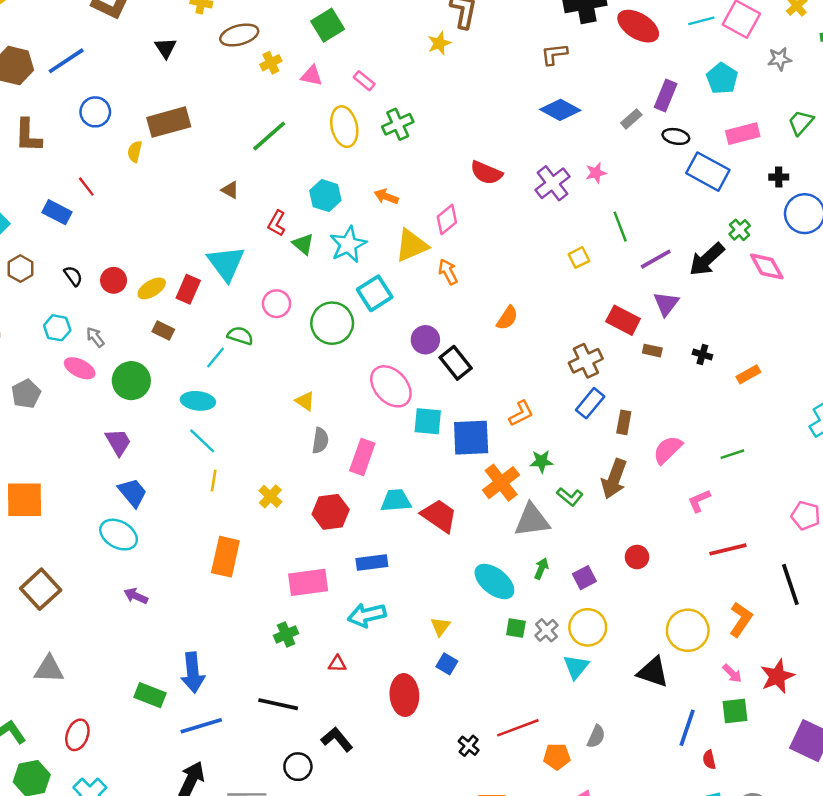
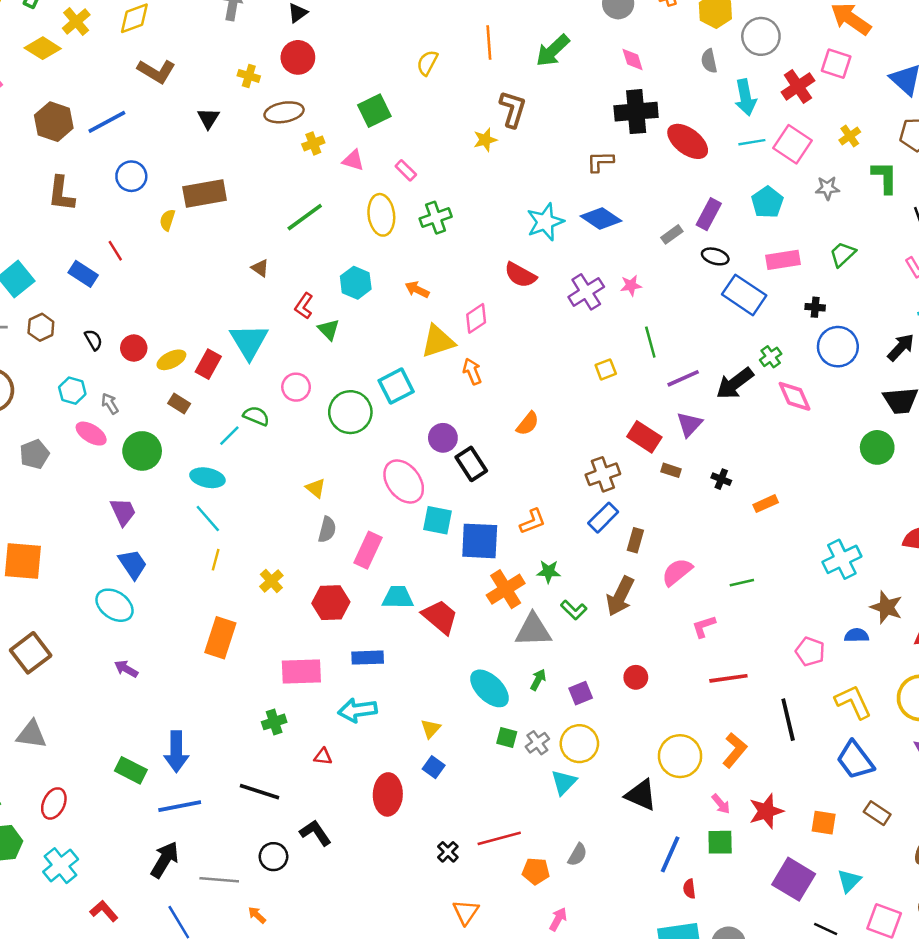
cyan star: (348, 245) -> (545, 222), moved

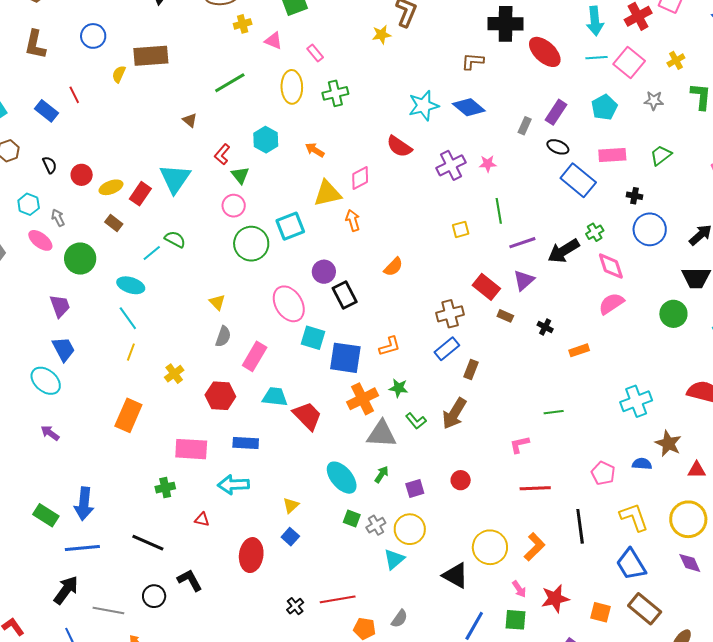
gray rectangle: (672, 234) -> (525, 126), turned -36
pink circle: (296, 387) -> (234, 206), moved
pink semicircle: (677, 572) -> (611, 304), moved
brown rectangle: (877, 813) -> (645, 609), size x1.5

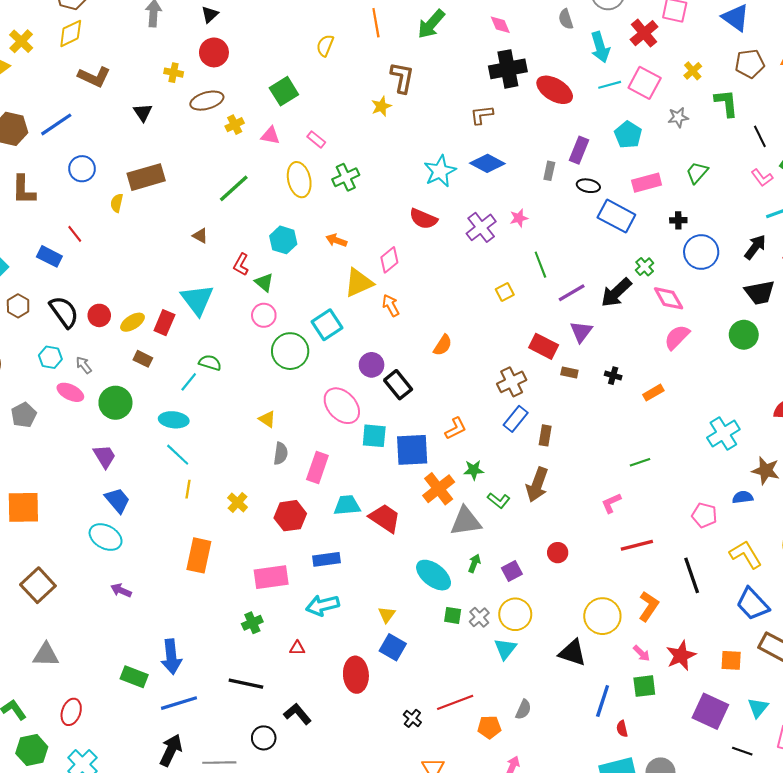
black semicircle: (50, 165) -> (64, 312), size x1.8
blue square: (290, 537) -> (393, 647), size x1.4

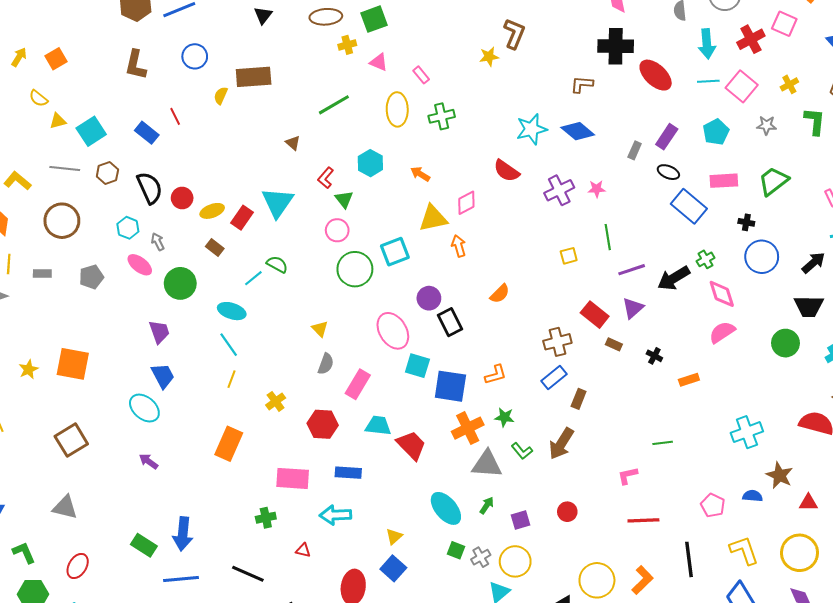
green square: (284, 91) -> (374, 19), moved
green trapezoid: (697, 173) -> (773, 181), size x1.4

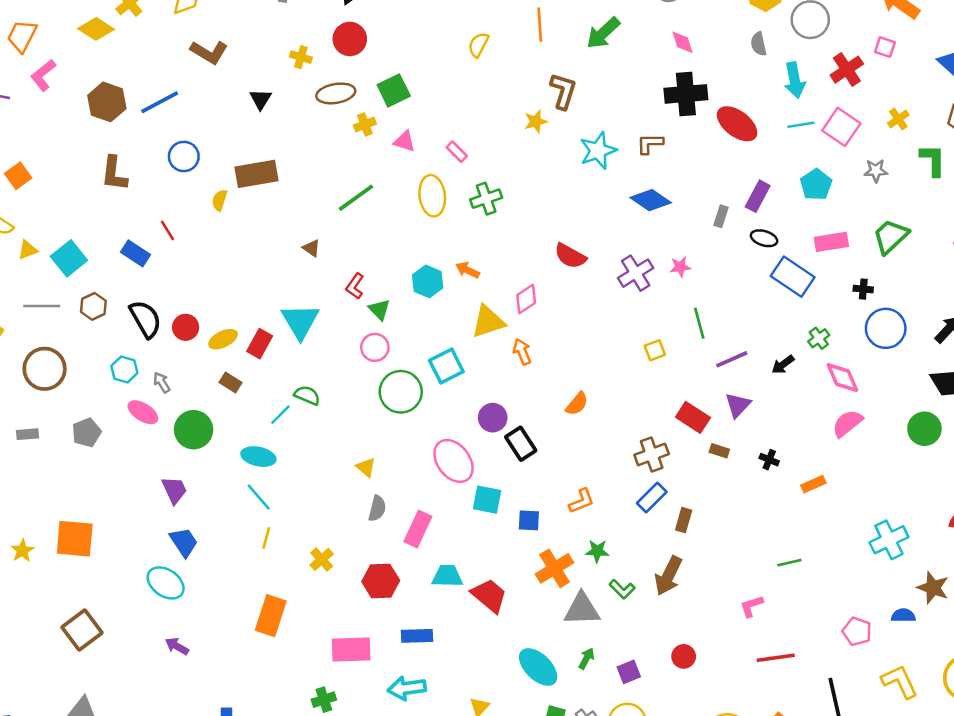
pink square: (784, 24) -> (885, 47), size x0.7
cyan star: (531, 129) -> (598, 151), moved
cyan hexagon: (370, 163) -> (428, 281), moved
black arrow: (674, 278) -> (783, 365), size x0.6
blue square: (450, 386) -> (529, 520), size x0.6

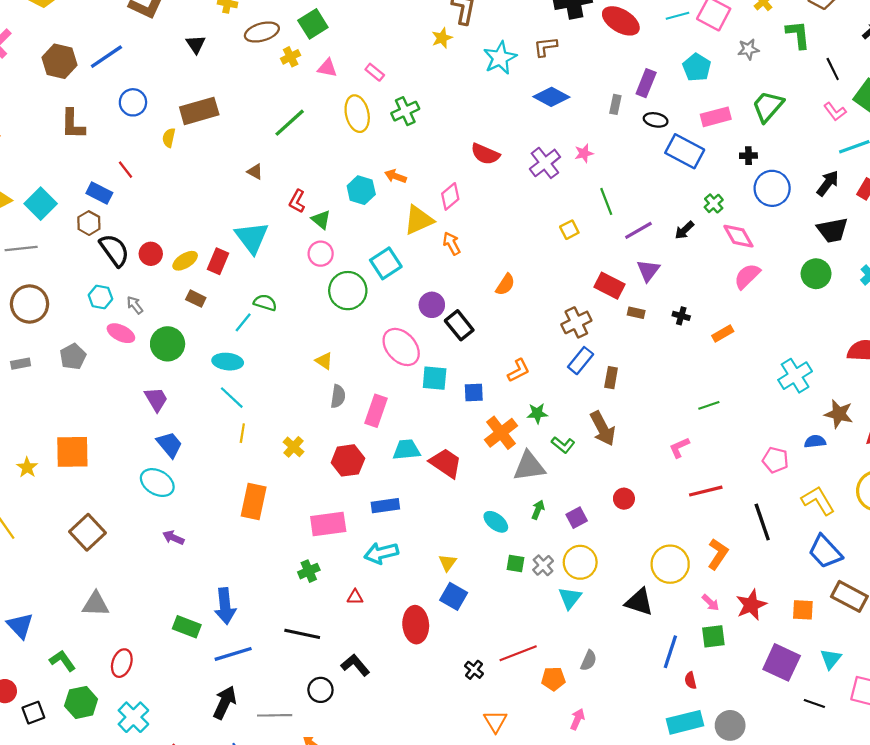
brown hexagon: (93, 306) -> (89, 223), moved
brown arrow: (668, 576) -> (603, 428), turned -48
cyan ellipse: (538, 667) -> (496, 522), size x0.7

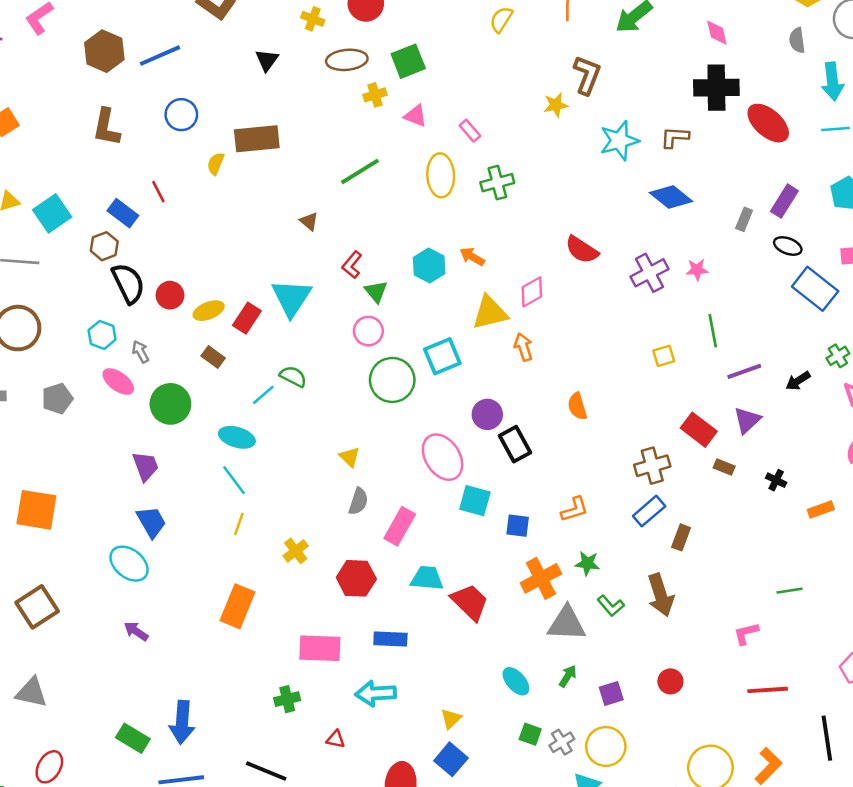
orange semicircle: (505, 285) -> (577, 406), turned 120

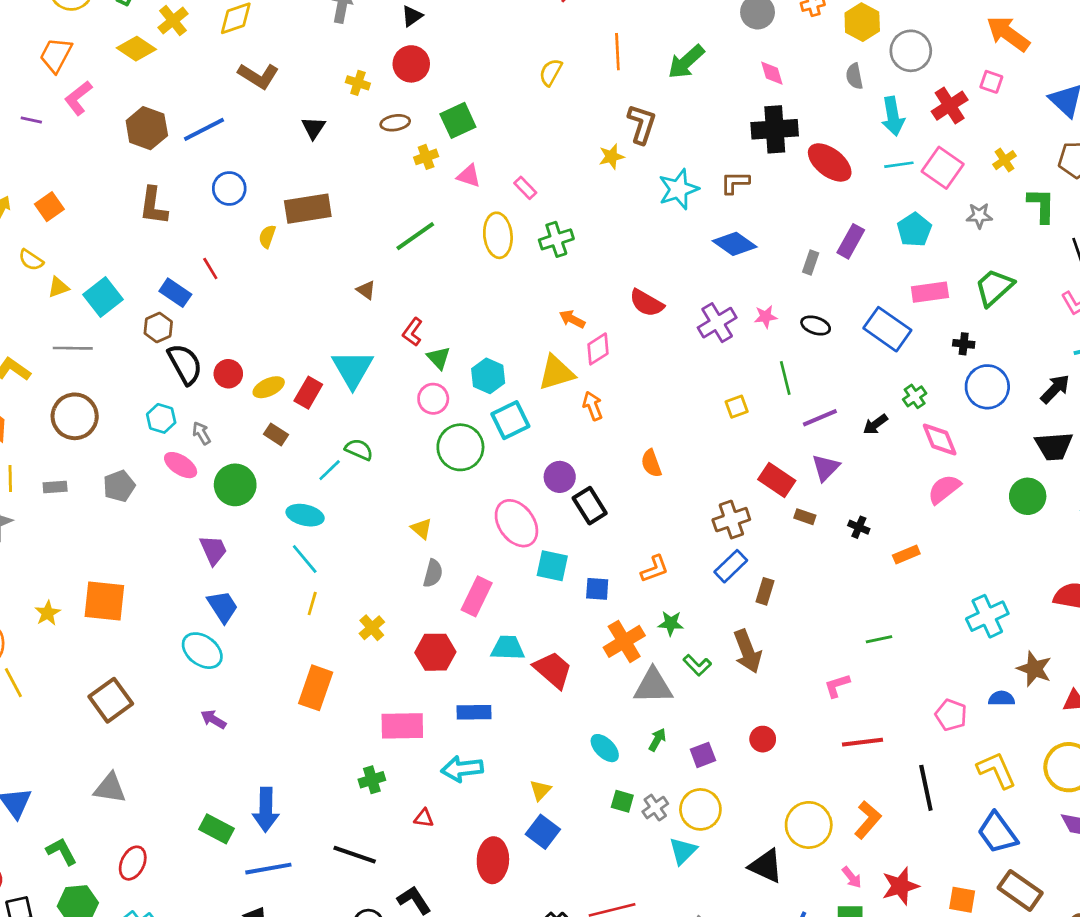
brown ellipse: (347, 60) -> (395, 123), size x0.7
black ellipse: (788, 246) -> (816, 325), moved
orange arrow: (472, 257) -> (572, 319), moved
cyan hexagon: (429, 266) -> (488, 376), moved

